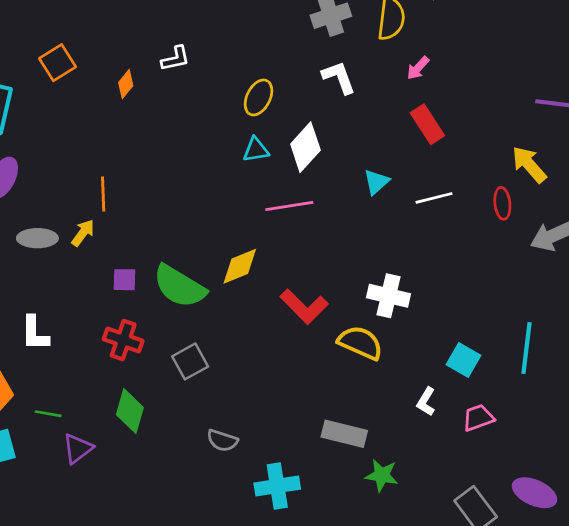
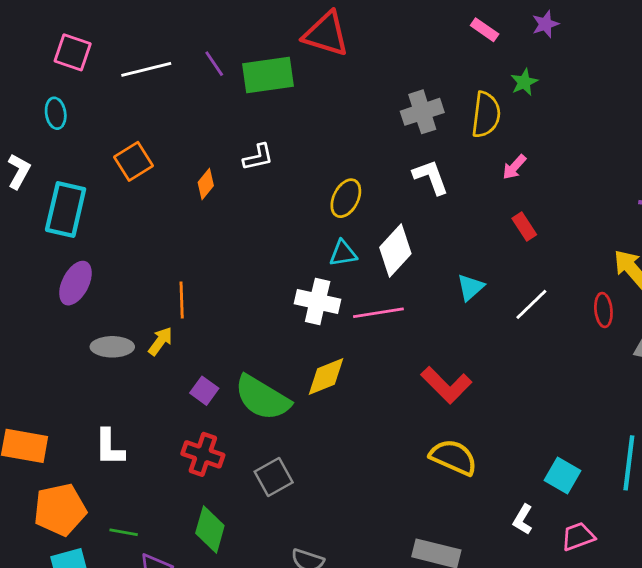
red rectangle: (427, 124) -> (524, 226), size x0.7
white line: (434, 198) -> (531, 304), turned -30
purple square: (125, 280) -> (204, 391), turned 35
white cross: (388, 296) -> (318, 301), moved
red L-shape: (304, 306) -> (446, 385), moved

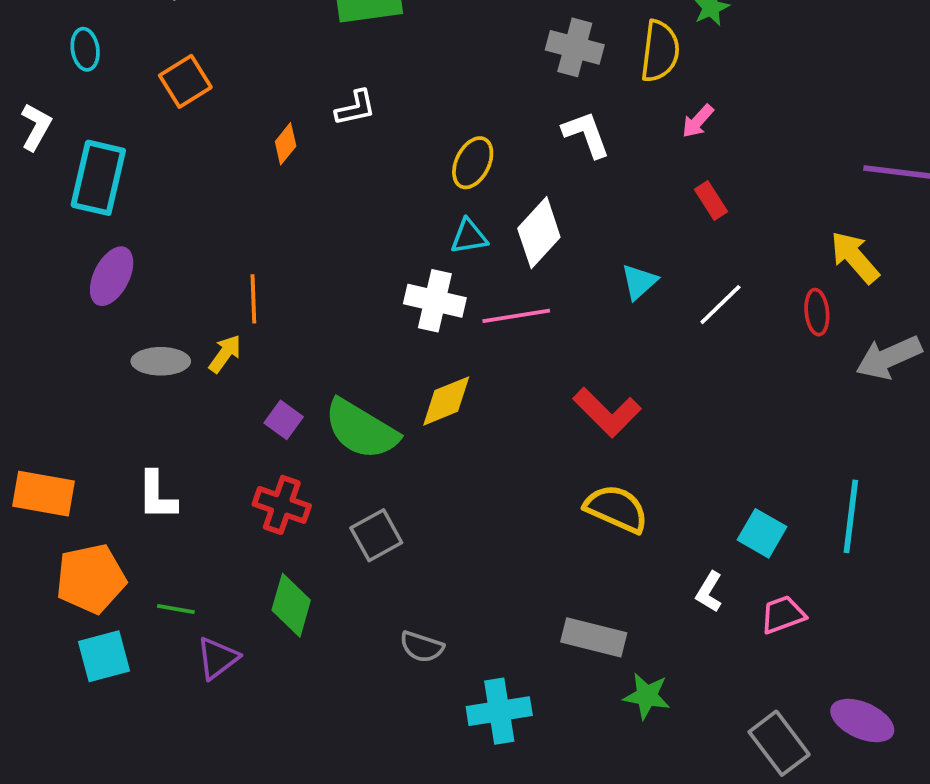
gray cross: (422, 112) -> (575, 47), turned 33
orange square: (134, 161) -> (185, 81), moved

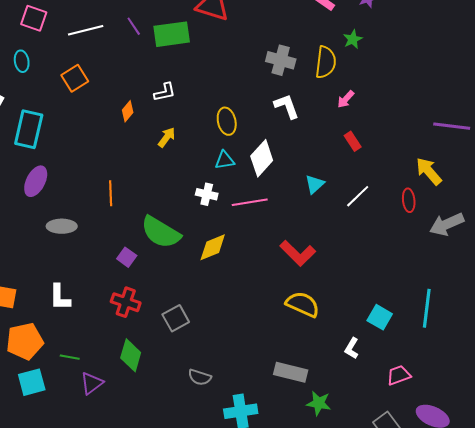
yellow ellipse: (473, 163) -> (227, 121), turned -40
white cross: (435, 301) -> (207, 194), size x0.7
yellow arrow: (225, 354) -> (167, 137), moved
green semicircle: (361, 429) -> (161, 232), moved
pink trapezoid: (783, 615) -> (399, 375), moved

